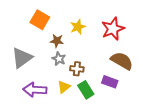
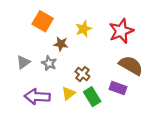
gray triangle: (22, 58) -> (23, 62), size x0.6
gray star: (59, 59) -> (49, 63), moved
brown cross: (77, 69) -> (82, 74), turned 32

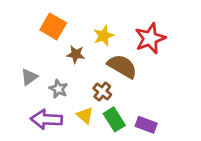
gray star: (49, 63) -> (58, 89), moved
brown semicircle: (131, 65) -> (122, 66), moved
purple rectangle: (118, 88) -> (146, 125), moved
yellow triangle: (68, 93) -> (85, 115), turned -40

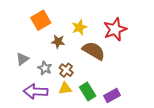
orange square: (53, 26) -> (41, 20), turned 30
brown cross: (102, 92) -> (66, 70), moved
yellow triangle: (85, 115) -> (65, 88), turned -48
purple rectangle: (146, 125) -> (112, 96), turned -49

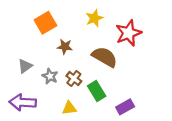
yellow star: (79, 27) -> (94, 18), moved
yellow triangle: (65, 88) -> (69, 108), moved
purple arrow: (36, 91) -> (23, 102), moved
green rectangle: (88, 91) -> (97, 91), moved

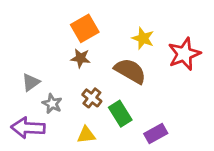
yellow star: (94, 18) -> (143, 38), moved, turned -30
orange square: (45, 23) -> (85, 28), moved
red star: (128, 33) -> (184, 54), moved
gray star: (50, 76) -> (52, 104), moved

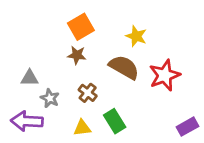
red star: (184, 54) -> (165, 75), moved
gray triangle: (31, 82) -> (30, 78), turned 36
green rectangle: (120, 114) -> (115, 121), moved
purple rectangle: (156, 133) -> (188, 127), moved

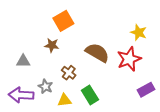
yellow star: (136, 36) -> (139, 33), moved
brown star: (77, 55) -> (52, 45), moved
gray star: (50, 98) -> (45, 86), moved
purple rectangle: (188, 127) -> (146, 90), moved

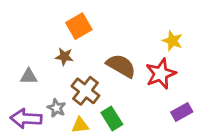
brown cross: (69, 73) -> (85, 91), size x1.5

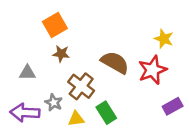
orange square: (79, 26) -> (55, 25), moved

